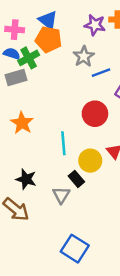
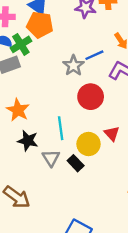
gray star: (84, 56) -> (73, 65), moved
black star: (26, 179) -> (28, 141), moved
gray triangle: (61, 195) -> (51, 158), moved

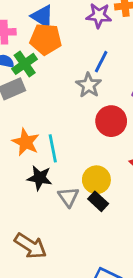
blue line: (94, 55) -> (101, 62), moved, turned -36
cyan line: (61, 128) -> (53, 148), moved
yellow circle: (89, 144) -> (96, 180), moved

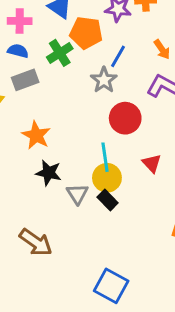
orange pentagon: (46, 39) -> (86, 33), moved
green cross: (25, 64) -> (60, 53), moved
cyan line: (53, 148) -> (105, 157), moved

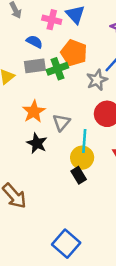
pink cross: (20, 21) -> (52, 20), moved
orange pentagon: (86, 33) -> (74, 53), moved
green cross: (60, 53) -> (57, 69), moved
gray triangle: (77, 194) -> (61, 122), moved

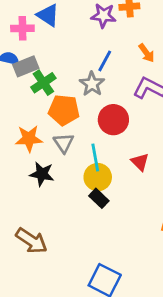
orange pentagon: (74, 53) -> (64, 110), moved
gray rectangle: (35, 66) -> (26, 66), moved
orange star: (34, 112) -> (29, 139), turned -30

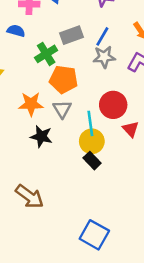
gray rectangle: (26, 66) -> (72, 35), moved
gray star: (92, 84) -> (104, 57), moved, turned 30
red circle: (113, 120) -> (113, 105), moved

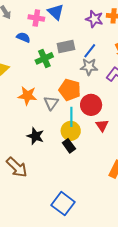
orange pentagon: (64, 79) -> (70, 90), moved
black star: (41, 136) -> (35, 136), moved

